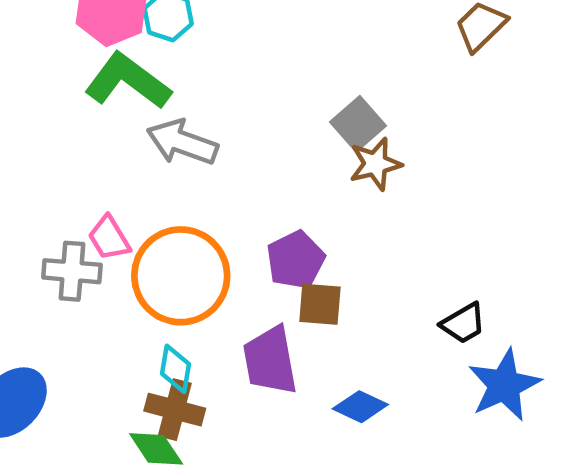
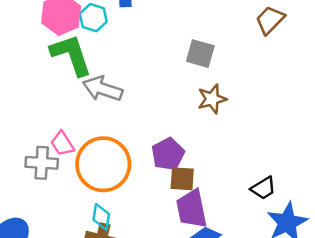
green L-shape: (128, 81) -> (71, 55), turned 36
gray square: (358, 124) -> (200, 54), moved, turned -32
purple trapezoid: (270, 361) -> (192, 209), moved

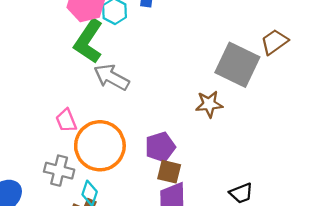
gray square: (200, 54) -> (237, 65), moved, size x1.6
green L-shape: (71, 55) -> (88, 41), turned -138
gray cross: (42, 163) -> (59, 171), moved

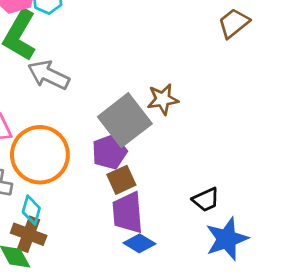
gray square: (237, 65) -> (125, 120), moved, turned 30
brown square: (169, 172) -> (121, 180), turned -35

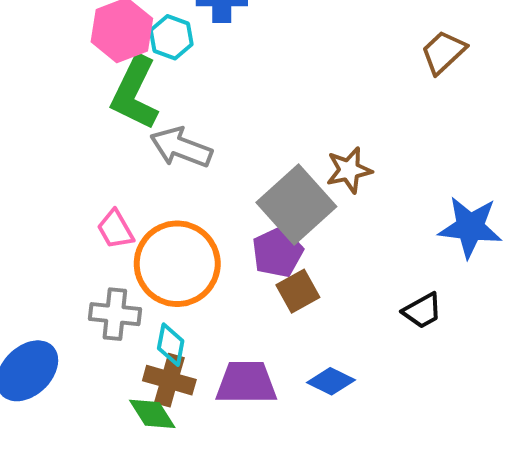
purple trapezoid: (128, 213) -> (246, 383), moved, turned 99
blue star: (227, 239) -> (470, 227), moved, turned 30

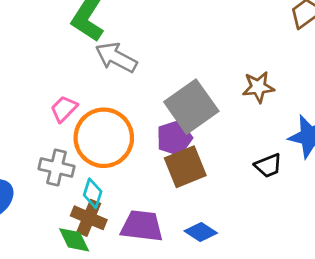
brown star: (349, 170) -> (258, 87), moved
pink trapezoid: (115, 229) -> (64, 109), turned 68
brown square: (298, 291) -> (185, 167), size x1.4
black trapezoid: (422, 311) -> (268, 166), moved

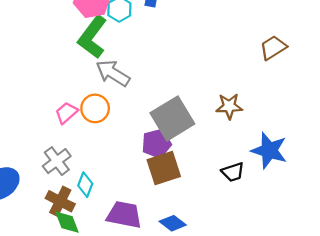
orange circle: (104, 138) -> (95, 108), moved, size x0.6
gray cross: (57, 168) -> (57, 161), turned 36
brown cross: (89, 218) -> (60, 201), moved

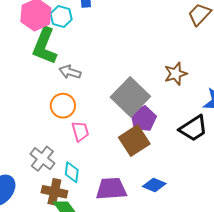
gray arrow: (113, 73) -> (70, 72), size x0.7
pink trapezoid: (66, 113) -> (80, 131), moved, turned 130
purple pentagon: (156, 144) -> (143, 119), moved
black trapezoid: (233, 172) -> (193, 128), size x1.4

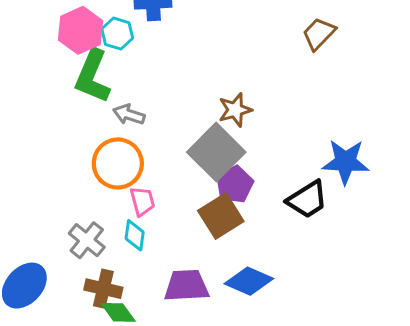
brown star: (176, 74) -> (235, 110), moved
orange circle: (63, 106) -> (118, 163), size x1.4
cyan diamond: (72, 172) -> (135, 235), moved
blue diamond: (154, 185) -> (249, 281), size x1.4

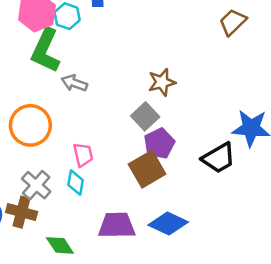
gray square: (216, 152) -> (145, 116), size x0.6
orange circle: (118, 163) -> (30, 125), moved
brown cross: (103, 289) -> (22, 212), moved

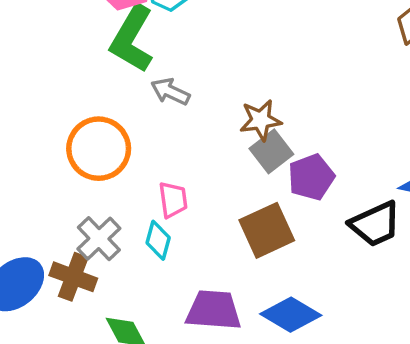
brown star: (162, 82) -> (261, 120), moved
purple pentagon: (159, 143) -> (311, 177), moved

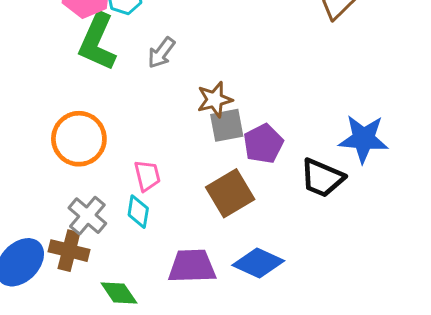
gray arrow: (170, 92) -> (161, 53), moved, turned -72
gray square: (271, 151) -> (227, 125), turned 33
black trapezoid: (375, 224) -> (322, 178), turned 54

